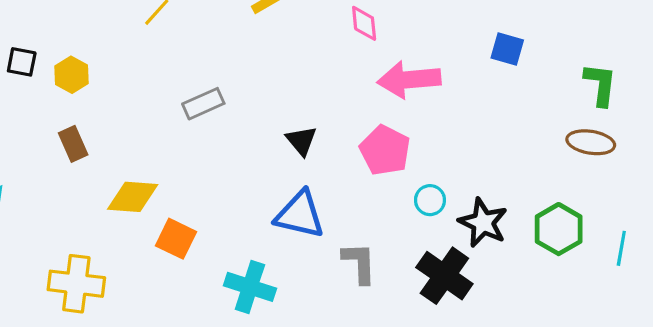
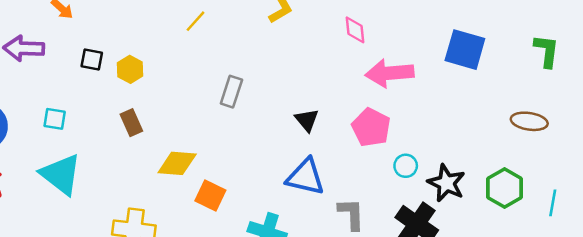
blue square: (507, 49) -> (465, 50), size x1.6
green L-shape: (600, 84) -> (547, 51), moved
gray rectangle: (203, 104) -> (231, 92), turned -48

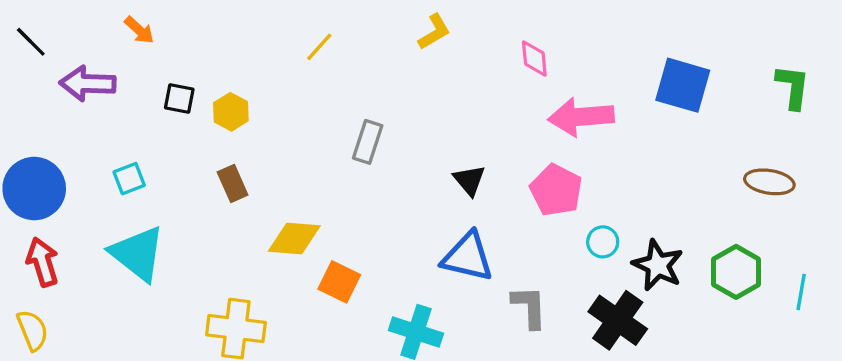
cyan square: (55, 119) -> (129, 179), turned -30

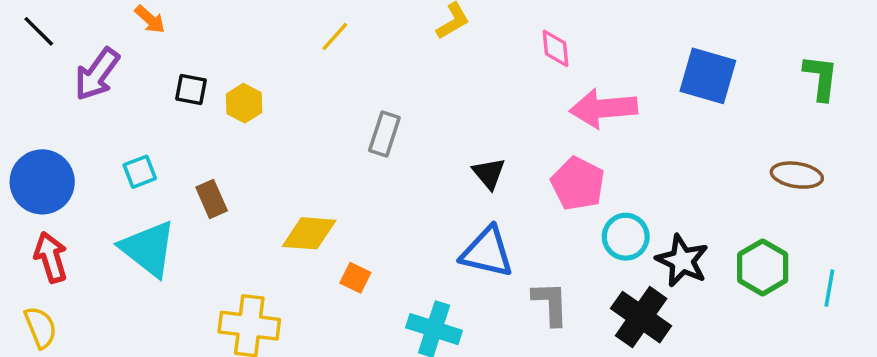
purple arrow: (88, 84) -> (97, 74), turned -56
brown rectangle: (233, 184) -> (212, 199), moved
cyan circle: (603, 242) -> (626, 237), size x1.4
orange square: (339, 282) -> (355, 278), size x0.7

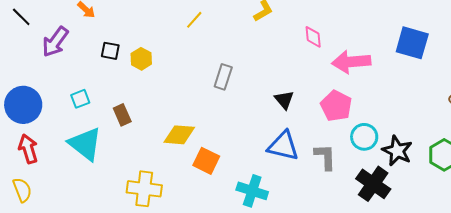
pink diamond: (556, 48) -> (313, 37), moved
orange square: (355, 278) -> (206, 161), size x1.5
gray L-shape: (550, 303) -> (325, 157), moved

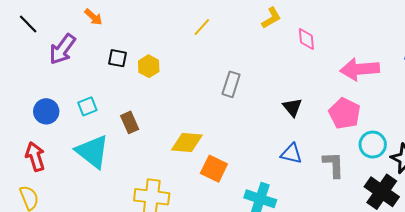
pink diamond: (313, 37) -> (306, 39), moved
blue circle: (23, 105) -> (46, 111), moved, size x0.7
blue triangle: (283, 146) -> (291, 154), size x0.7

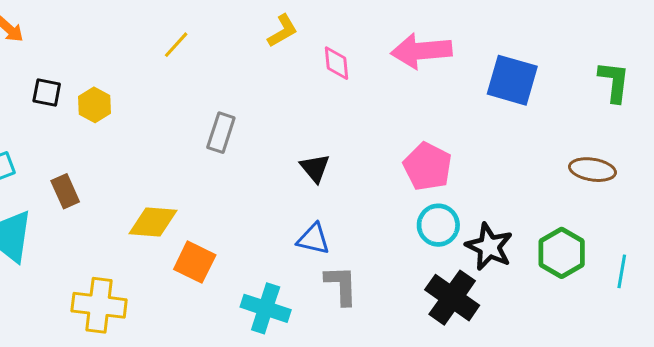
pink arrow: (360, 69) -> (421, 51), moved
pink pentagon: (345, 113) -> (427, 167), moved
gray L-shape: (334, 165) -> (341, 285), moved

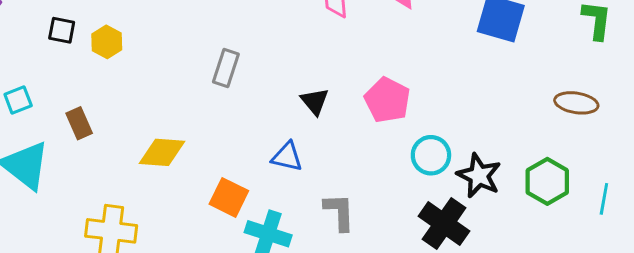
pink pentagon: (427, 167) -> (387, 100), moved
blue triangle: (313, 239) -> (287, 157), moved
orange square: (195, 262) -> (229, 197), moved

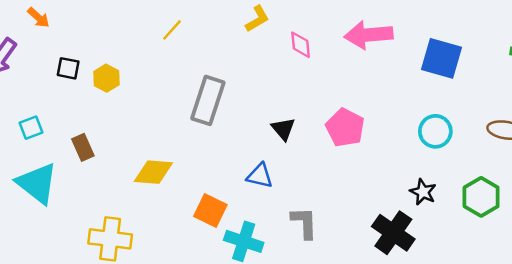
gray rectangle: (226, 68) -> (208, 100), size x1.5
cyan circle: (431, 155) -> (435, 131), moved
black star: (479, 176) -> (423, 192), size x0.7

